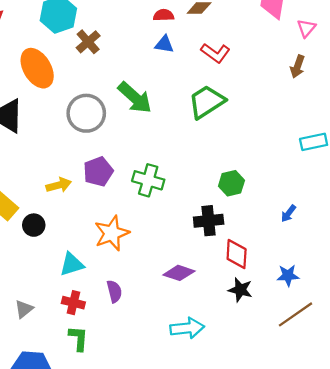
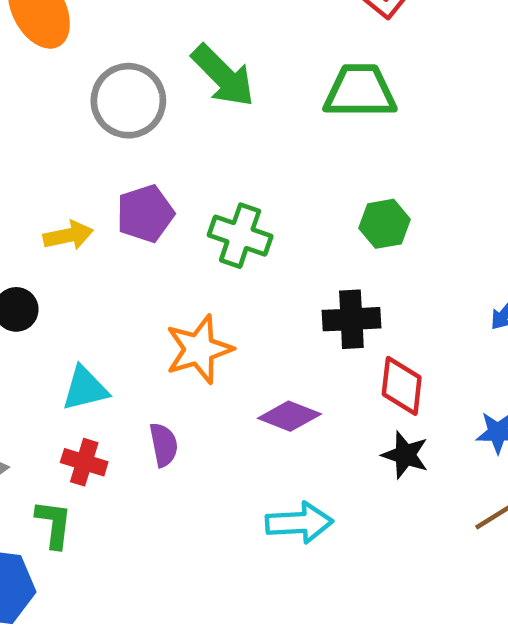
green trapezoid: (207, 102) -> (360, 91), turned 30
green hexagon: (231, 183) -> (385, 224), moved
orange star: (112, 233) -> (199, 349), moved
green L-shape: (78, 338) -> (54, 524), moved

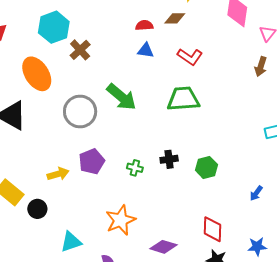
green hexagon: (385, 224) -> (206, 167), moved
green cross: (240, 236) -> (135, 168), size x0.6
black cross: (351, 319) -> (169, 159), moved, size x0.7

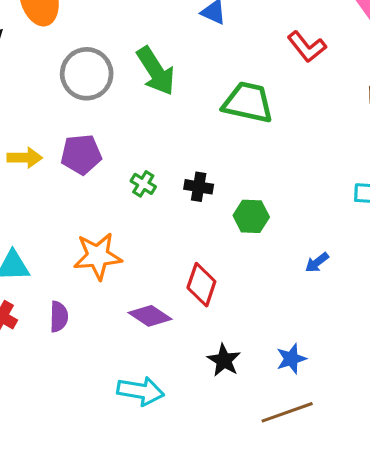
red L-shape: (190, 57) -> (307, 47), moved
blue arrow: (256, 193) -> (317, 262), moved
red diamond: (213, 229) -> (201, 285), moved
blue star: (257, 247) -> (291, 359), turned -30

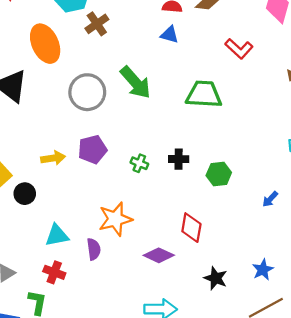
purple semicircle: (59, 317) -> (94, 249), moved

